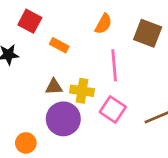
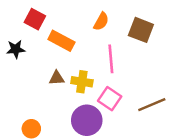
orange rectangle: (59, 45) -> (61, 41), size x1.5
purple circle: (63, 119) -> (87, 120), moved

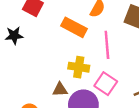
orange rectangle: (61, 41) -> (74, 27), moved
brown triangle: (57, 78) -> (60, 89), moved

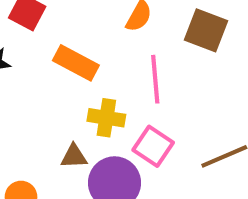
orange rectangle: (74, 27) -> (76, 63), moved

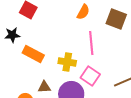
orange rectangle: (76, 63) -> (33, 54), moved
brown triangle: (74, 156) -> (44, 87), moved

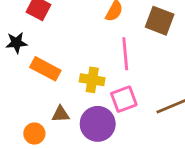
pink square: (90, 76) -> (124, 99), turned 36

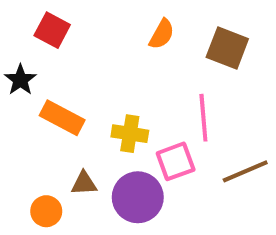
black star: (16, 43) -> (20, 80), turned -30
pink line: (125, 54) -> (203, 118), moved

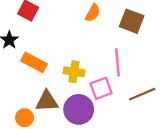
brown triangle: (84, 183) -> (47, 101), size x1.5

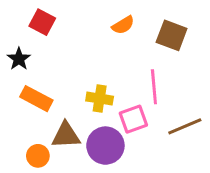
orange semicircle: (93, 13) -> (123, 25), turned 30
orange rectangle: (34, 62) -> (36, 99), moved

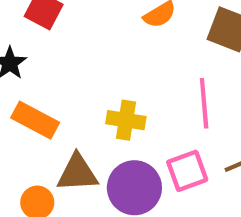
pink square: (133, 119) -> (187, 171), moved

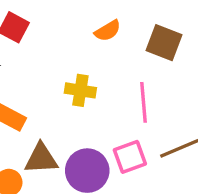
yellow cross: (126, 120) -> (80, 90), moved

